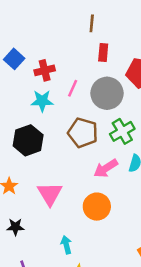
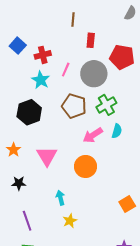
brown line: (92, 23) -> (73, 19), moved
cyan star: (42, 101) -> (41, 80), turned 30

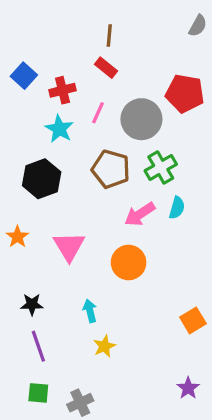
red rectangle: (91, 40) -> (106, 68), moved, turned -56
black star: (19, 183) -> (32, 304), moved

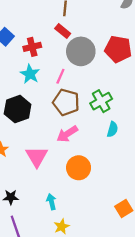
pink line: (98, 113) -> (60, 76), moved
gray circle: (141, 119) -> (81, 51), moved
pink arrow: (140, 214) -> (67, 134), moved

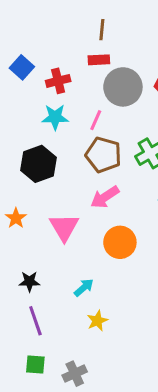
red rectangle: (63, 31) -> (99, 60), turned -42
cyan star: (30, 74) -> (55, 117), turned -30
cyan arrow: (51, 202) -> (84, 288), turned 63

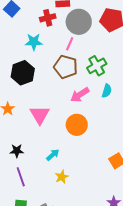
red cross: (58, 81) -> (48, 18), moved
pink line: (96, 120) -> (70, 44), moved
pink arrow: (105, 197) -> (80, 95), moved

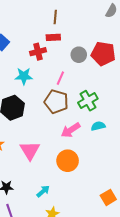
gray circle: (79, 22) -> (79, 55), moved, size x0.6
cyan semicircle: (107, 91) -> (98, 126), turned -120

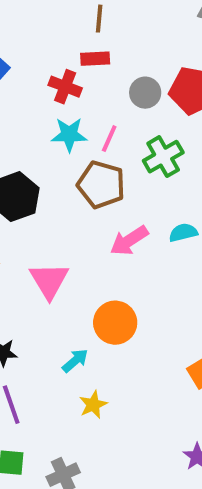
red cross: (38, 52) -> (65, 87), turned 35
cyan star: (24, 76) -> (69, 135), moved
green cross: (88, 101) -> (163, 157), moved
orange circle: (68, 161) -> (115, 323), moved

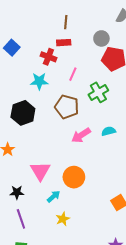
gray circle: (145, 93) -> (101, 38), moved
cyan star: (69, 135) -> (39, 81), moved
pink line: (109, 139) -> (73, 74), moved
pink triangle: (49, 281) -> (40, 171), moved

